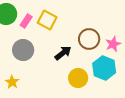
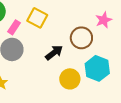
pink rectangle: (26, 21) -> (14, 27), moved
pink star: (113, 44) -> (104, 20), moved

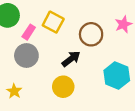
brown circle: (81, 38) -> (91, 34), moved
yellow circle: (70, 79) -> (63, 87), moved

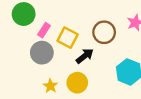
yellow square: (53, 22) -> (68, 38), moved
yellow star: (14, 91) -> (50, 86), moved

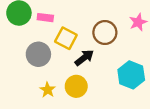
pink rectangle: (44, 30) -> (45, 18), moved, turned 64

